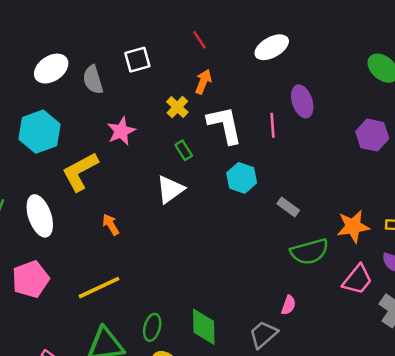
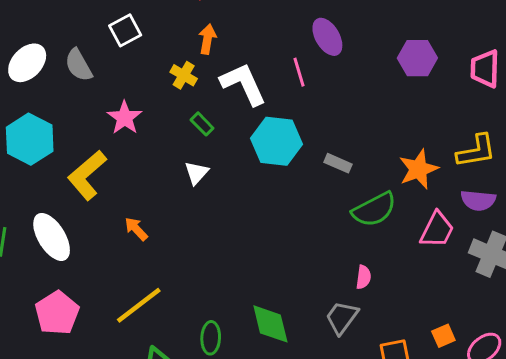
cyan hexagon: (242, 178) -> (276, 141), size x1.4
white triangle: (170, 189) -> (196, 173), size x0.7

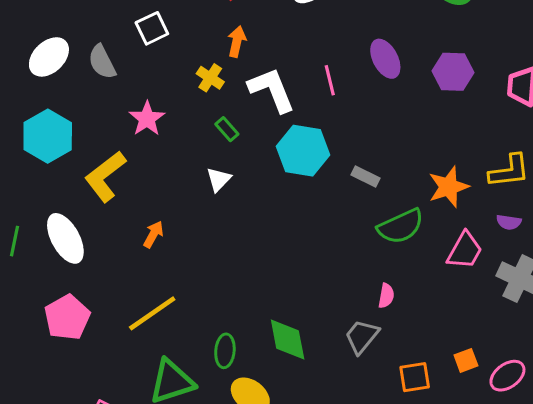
purple ellipse: (327, 37) -> (385, 59), moved
purple semicircle: (478, 200) -> (509, 222), size x0.7
orange arrow: (136, 229) -> (153, 234), turned 70

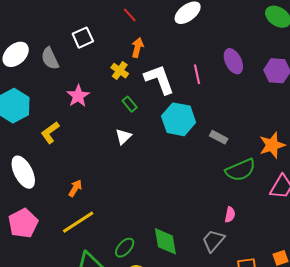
yellow L-shape: (105, 176) -> (50, 133), size x0.7
orange arrow: (153, 234) -> (75, 188), moved
green ellipse: (225, 351) -> (125, 248), turned 35

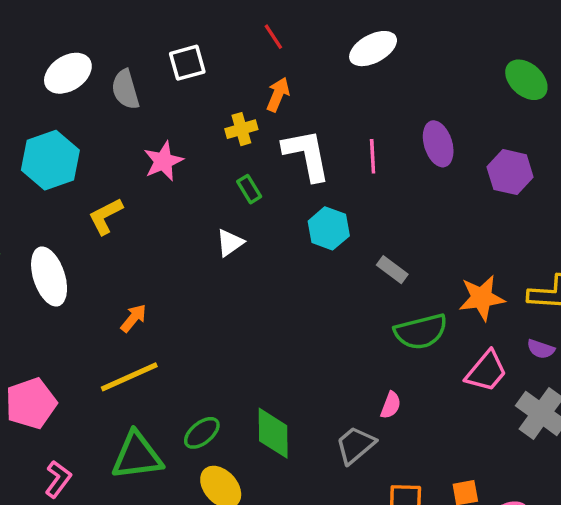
yellow cross: (120, 71) -> (241, 129), turned 30
cyan hexagon: (179, 119) -> (329, 228), size x0.7
pink pentagon: (23, 223) -> (31, 403), moved

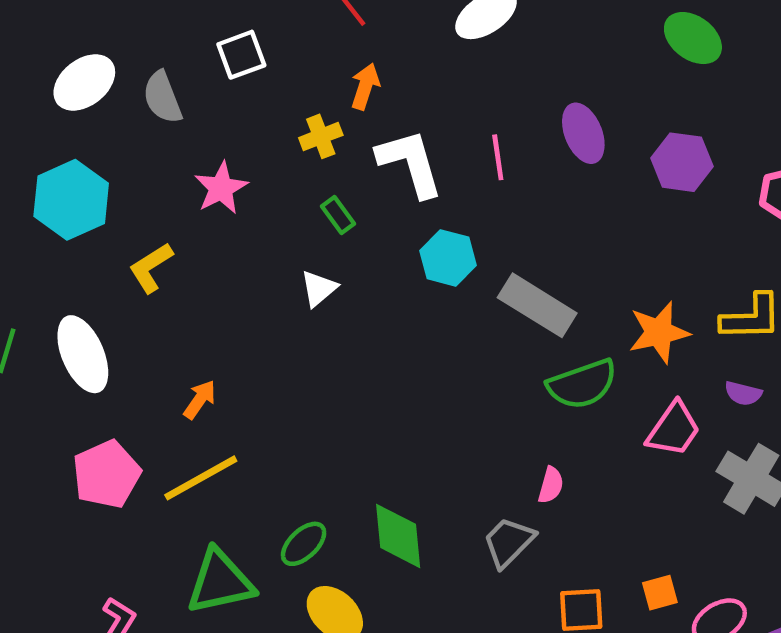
gray rectangle: (392, 270) -> (537, 305), size x1.8
pink pentagon: (31, 403) -> (106, 474), moved

